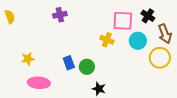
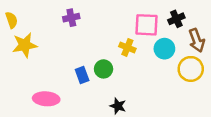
black cross: (148, 16) -> (176, 19), turned 32
yellow star: (28, 59) -> (25, 45), moved, size x1.5
green circle: (87, 67) -> (104, 69), moved

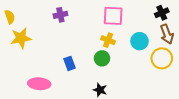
black cross: (176, 19) -> (162, 13), moved
pink square: (147, 25) -> (113, 16), moved
green circle: (104, 69) -> (102, 58), moved

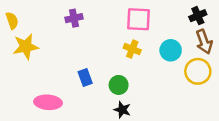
green circle: (102, 58) -> (119, 85), moved

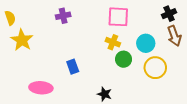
yellow star: (26, 47) -> (22, 40), turned -30
yellow circle: (198, 71) -> (155, 68), moved
green circle: (119, 85) -> (124, 59), moved

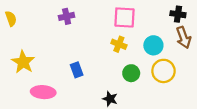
black cross: (169, 14) -> (178, 14), turned 32
yellow star: (22, 40) -> (23, 62), moved
green circle: (124, 59) -> (131, 73), moved

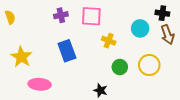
pink square: (124, 17) -> (91, 16), moved
cyan circle: (153, 45) -> (140, 28), moved
blue rectangle: (77, 70) -> (67, 51), moved, size x1.5

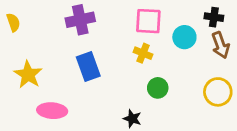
purple cross: (61, 15) -> (80, 20), size x1.5
pink square: (91, 16) -> (148, 21), moved
yellow circle: (149, 65) -> (218, 92), moved

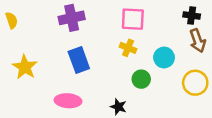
cyan circle: (184, 37) -> (164, 58), moved
pink ellipse: (52, 111) -> (68, 101), moved

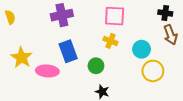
green circle: (141, 79) -> (96, 66), moved
yellow circle: (195, 83) -> (153, 71), moved
pink ellipse: (68, 101) -> (47, 71), moved

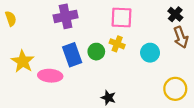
black cross: (165, 13) -> (175, 14), turned 32
green circle: (96, 66) -> (96, 52), moved
yellow circle: (153, 71) -> (175, 89), moved

